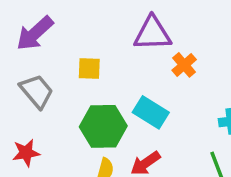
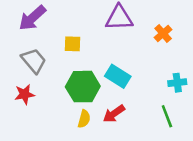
orange cross: (184, 65) -> (163, 33), moved
red star: (26, 153) -> (25, 94), moved

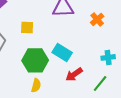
red arrow: (114, 114) -> (74, 74), moved
green line: (167, 116) -> (100, 83), turned 60

